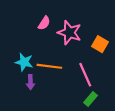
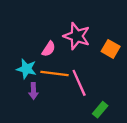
pink semicircle: (44, 23) -> (49, 49), moved
pink line: (85, 75) -> (79, 83), moved

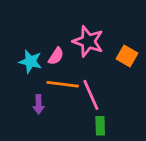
cyan star: (26, 69) -> (30, 61), moved
green rectangle: (100, 110) -> (100, 126), moved, turned -42

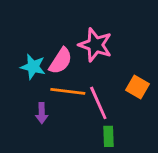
pink semicircle: (56, 56) -> (61, 61), size x1.4
orange square: (127, 56) -> (137, 87), moved

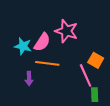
pink line: (98, 103) -> (86, 75), moved
green rectangle: (108, 136) -> (95, 95), moved

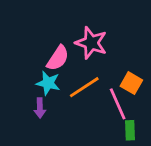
cyan star: (23, 46) -> (48, 83), moved
orange line: (47, 63) -> (84, 87), moved, turned -40

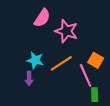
pink semicircle: (58, 58) -> (42, 18), moved

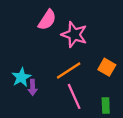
cyan star: (35, 60) -> (21, 77), moved, turned 30
pink line: (86, 75) -> (74, 96), moved

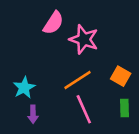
purple arrow: (33, 87) -> (33, 114), moved
green rectangle: (106, 105) -> (124, 108), moved

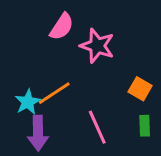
orange line: (77, 80) -> (54, 93), moved
purple arrow: (33, 114) -> (38, 133), size x1.6

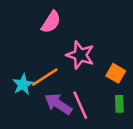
pink star: (97, 46) -> (80, 55), moved
purple arrow: (38, 133) -> (58, 104), moved, turned 124

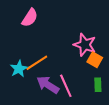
pink semicircle: (51, 22) -> (30, 18), moved
pink star: (80, 55) -> (85, 45), moved

